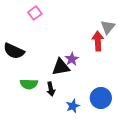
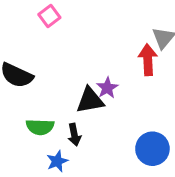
blue star: (73, 106) -> (57, 161), moved

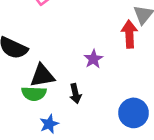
black triangle: (90, 100) -> (42, 76), moved
black arrow: (74, 135) -> (75, 94), moved

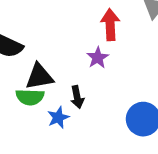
red arrow: (129, 34) -> (110, 25), moved
blue star: (49, 124) -> (58, 117), moved

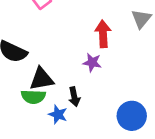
purple star: (98, 58) -> (92, 63), turned -30
blue star: (58, 117) -> (58, 114), turned -30

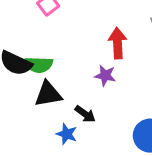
green semicircle: (33, 97) -> (39, 65), moved
black arrow: (74, 97) -> (85, 114), turned -42

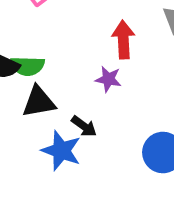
blue star: (67, 134) -> (61, 151), size x1.5

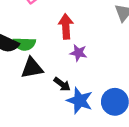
red arrow: (123, 40) -> (66, 26), moved
blue star: (61, 151) -> (80, 101), moved

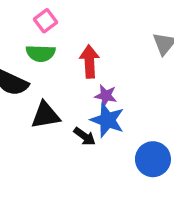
green semicircle: (24, 44) -> (41, 53), moved
blue star: (80, 101) -> (107, 120), moved

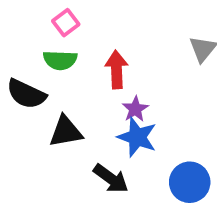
purple star: (106, 96) -> (135, 109), turned 30
black arrow: (85, 136) -> (111, 178), moved, size x1.4

